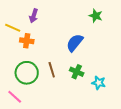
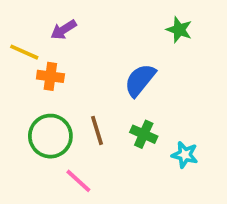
purple arrow: (34, 16) -> (63, 30), turned 40
pink line: (15, 97) -> (78, 181), moved

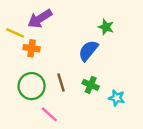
purple arrow: (63, 30) -> (40, 19), size x1.5
green star: (179, 30) -> (106, 27), moved

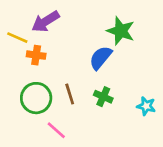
green star: (106, 27) -> (121, 31), size x1.5
cyan star: (117, 98) -> (146, 106), moved

